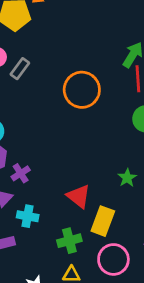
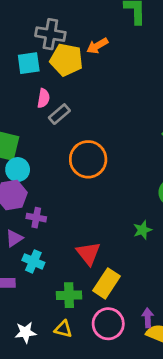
orange circle: (82, 90) -> (88, 159), moved
purple cross: (21, 173) -> (36, 218), turned 30
green star: (127, 178) -> (143, 230), moved

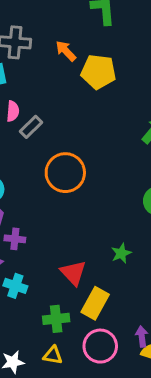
orange arrow: (97, 46) -> (66, 51), turned 80
yellow pentagon: (66, 60) -> (98, 72), moved
green star: (143, 230) -> (121, 253), moved

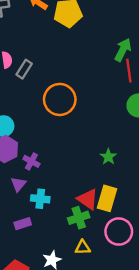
purple cross: (15, 239) -> (31, 161), turned 35
green star: (121, 253) -> (108, 157), moved
red triangle: (73, 273) -> (88, 199), moved

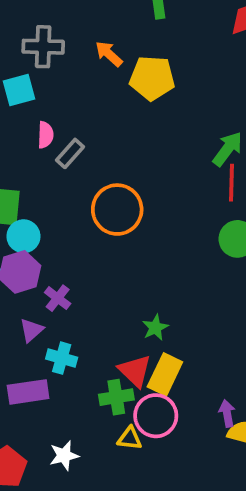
green star: (108, 157) -> (155, 328), moved
purple rectangle: (23, 224) -> (28, 392), size x1.5
pink circle: (119, 232) -> (156, 416), moved
yellow triangle: (83, 247) -> (130, 438), moved

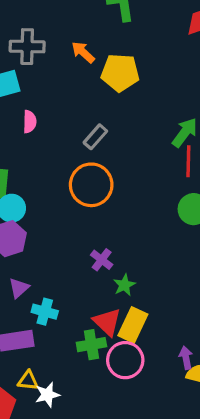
gray rectangle: (70, 153) -> (95, 137), moved
purple cross: (58, 298) -> (102, 260), moved
yellow triangle: (130, 438) -> (28, 381), moved

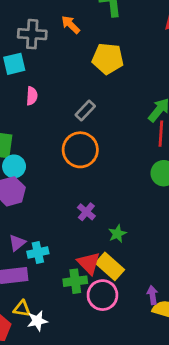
orange arrow: (83, 52) -> (71, 25), moved
green star: (124, 285) -> (117, 234), moved
purple triangle: (19, 288) -> (17, 243), moved
cyan cross: (45, 312) -> (38, 253), turned -30
yellow rectangle: (133, 325) -> (110, 266), turned -76

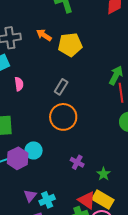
orange arrow: (71, 25) -> (44, 35), moved
cyan circle: (14, 166) -> (34, 150), moved

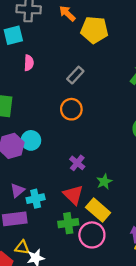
orange circle: (63, 117) -> (71, 109), size x0.7
red triangle: (87, 200) -> (73, 195), moved

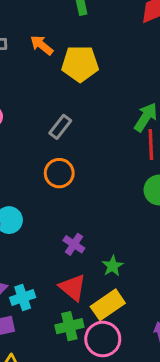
yellow rectangle: (98, 210) -> (108, 305), turned -70

